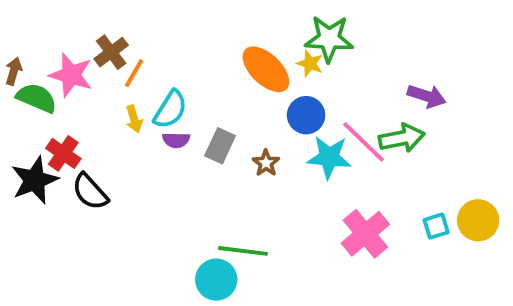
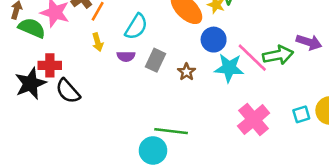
purple arrow: (427, 96) -> (309, 42), moved
cyan semicircle: (170, 109) -> (136, 27), moved
red cross: (63, 153) -> (50, 65), turned -35

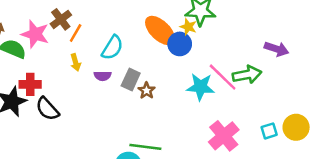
blue circle: (214, 40) -> (180, 44), moved
purple arrow: (309, 42) -> (276, 49), moved
brown star: (187, 72) -> (147, 91), moved

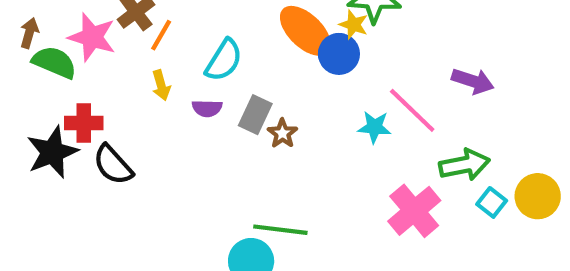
purple arrow: (276, 49) -> (473, 81), moved
green arrow: (247, 75) -> (464, 165), moved
cyan star: (200, 87) -> (374, 127), size x0.7
cyan square: (269, 131) -> (492, 202), turned -35

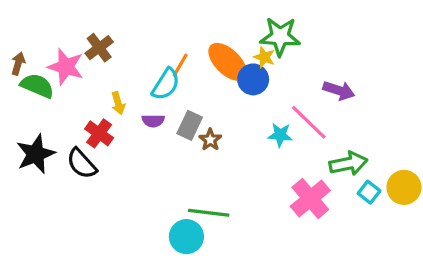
orange line: (161, 35) -> (180, 65), moved
purple arrow: (473, 81) -> (339, 91), moved
red cross: (84, 123) -> (99, 133), moved, turned 36

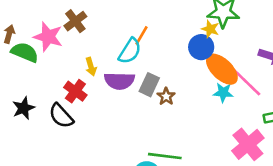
orange ellipse: (228, 62) -> (222, 69), moved
purple semicircle: (153, 121) -> (119, 81), size x1.6
black star: (36, 154) -> (23, 108), size x0.7

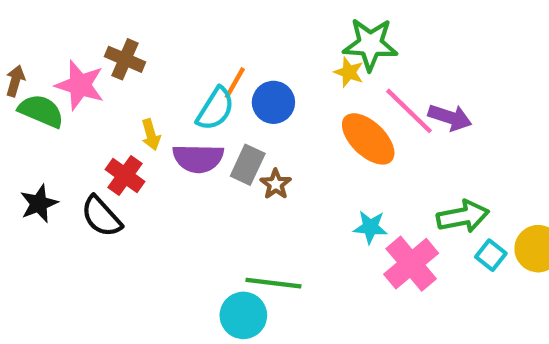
brown cross: (75, 21) -> (125, 59), turned -30
blue circle: (201, 47) -> (273, 102), moved
pink line: (247, 82) -> (409, 111), moved
cyan star: (223, 93) -> (370, 227), moved

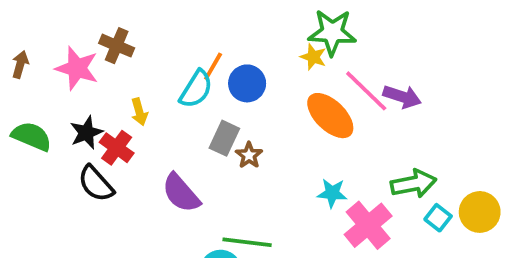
green semicircle: (41, 111) -> (32, 136), moved
purple semicircle: (198, 158) -> (181, 193), moved, turned 48
black star: (39, 203) -> (86, 133), moved

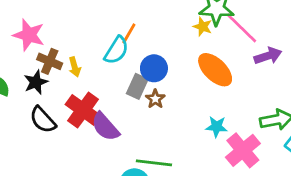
brown cross: (117, 46) -> (50, 61), moved
blue circle: (247, 83) -> (154, 68), moved
pink line: (366, 91) -> (242, 28), moved
purple arrow: (402, 97) -> (268, 56), turned -36
red cross: (117, 148) -> (83, 110), moved, size x1.4

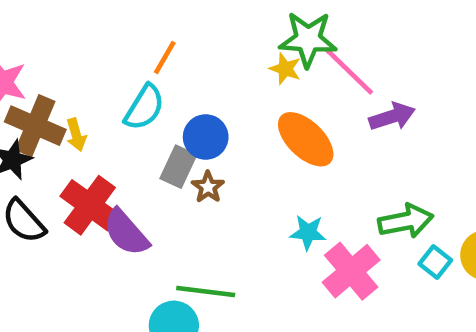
orange line: (129, 34) -> (165, 57), moved
brown cross: (50, 61) -> (35, 126), size x1.4

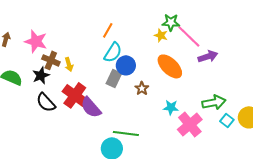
green star: (308, 39) -> (171, 22), size x0.7
cyan semicircle: (144, 107) -> (113, 52), moved
brown cross: (35, 126) -> (51, 60), size x0.7
brown star: (208, 187) -> (142, 88), moved

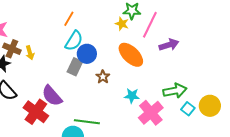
pink line: (189, 36) -> (150, 25), turned 72
red cross: (75, 95) -> (36, 112), moved

